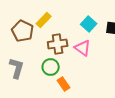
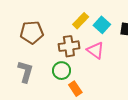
yellow rectangle: (44, 20) -> (81, 21), moved
brown pentagon: (23, 31) -> (32, 32), turned -30

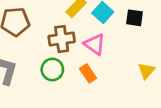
orange rectangle: (75, 89) -> (88, 73), moved

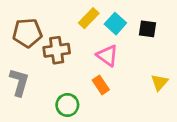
brown cross: (62, 39) -> (57, 50), moved
green circle: (52, 69) -> (67, 105), moved

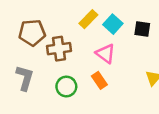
green circle: (67, 105) -> (66, 86), moved

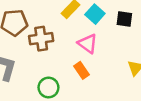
green circle: (66, 86) -> (48, 88), moved

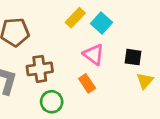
black square: (124, 19) -> (133, 57), moved
brown cross: (41, 39) -> (40, 69), moved

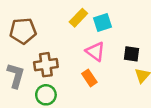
cyan square: (102, 23) -> (103, 22), turned 30
green circle: (52, 102) -> (46, 95), moved

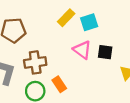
black square: (131, 54) -> (105, 52), moved
orange rectangle: (89, 78) -> (59, 84), moved

